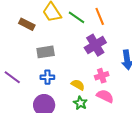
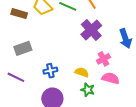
brown rectangle: (27, 24) -> (19, 14), moved
gray rectangle: (46, 52) -> (23, 48), moved

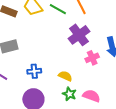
pink cross: (103, 59) -> (92, 58), moved
pink semicircle: (111, 78) -> (91, 96), moved

